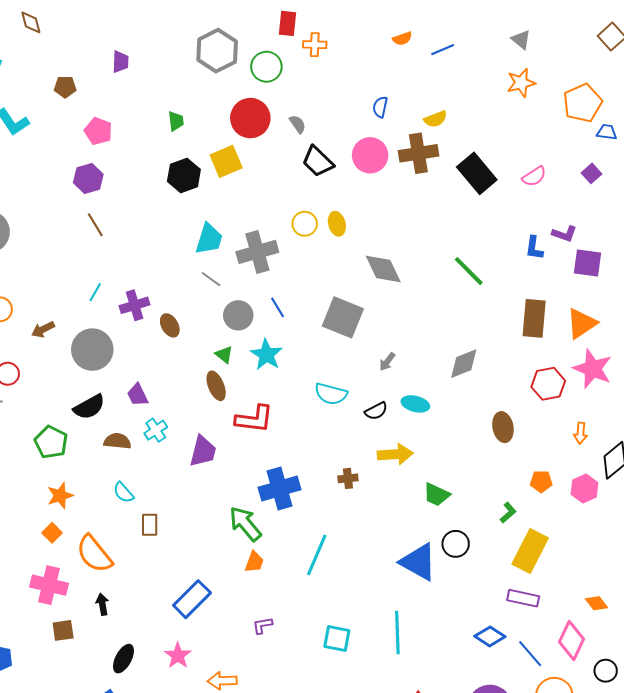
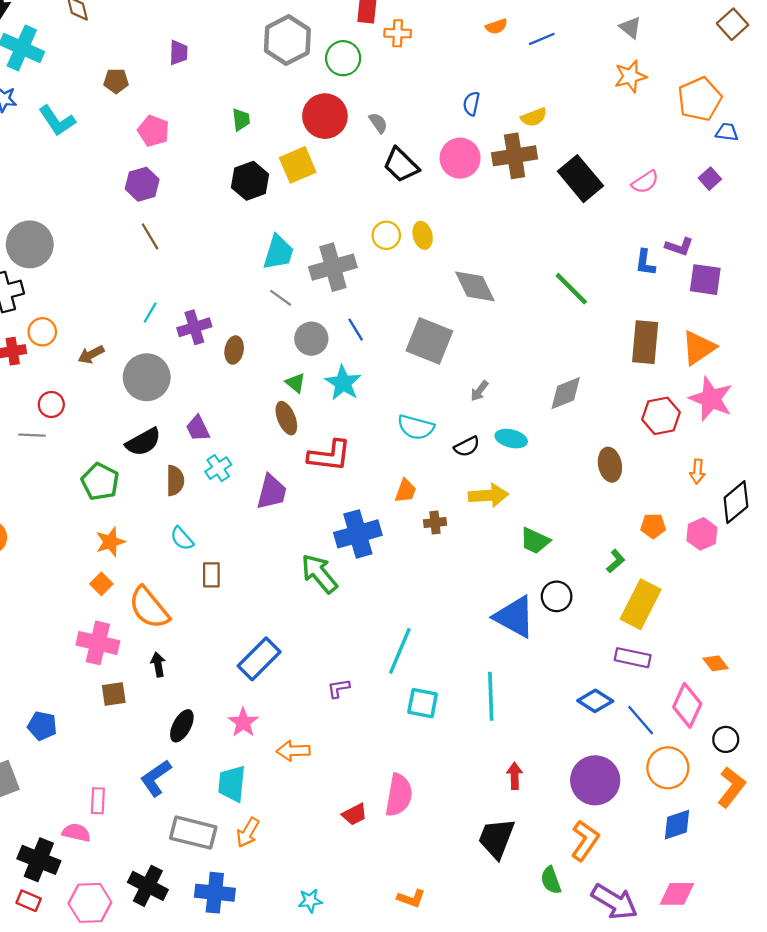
brown ellipse: (170, 325) -> (234, 350), turned 40
brown semicircle: (117, 441) -> (175, 481), turned 84
cyan line: (317, 555) -> (400, 651), moved
orange trapezoid: (254, 562) -> (406, 491), moved

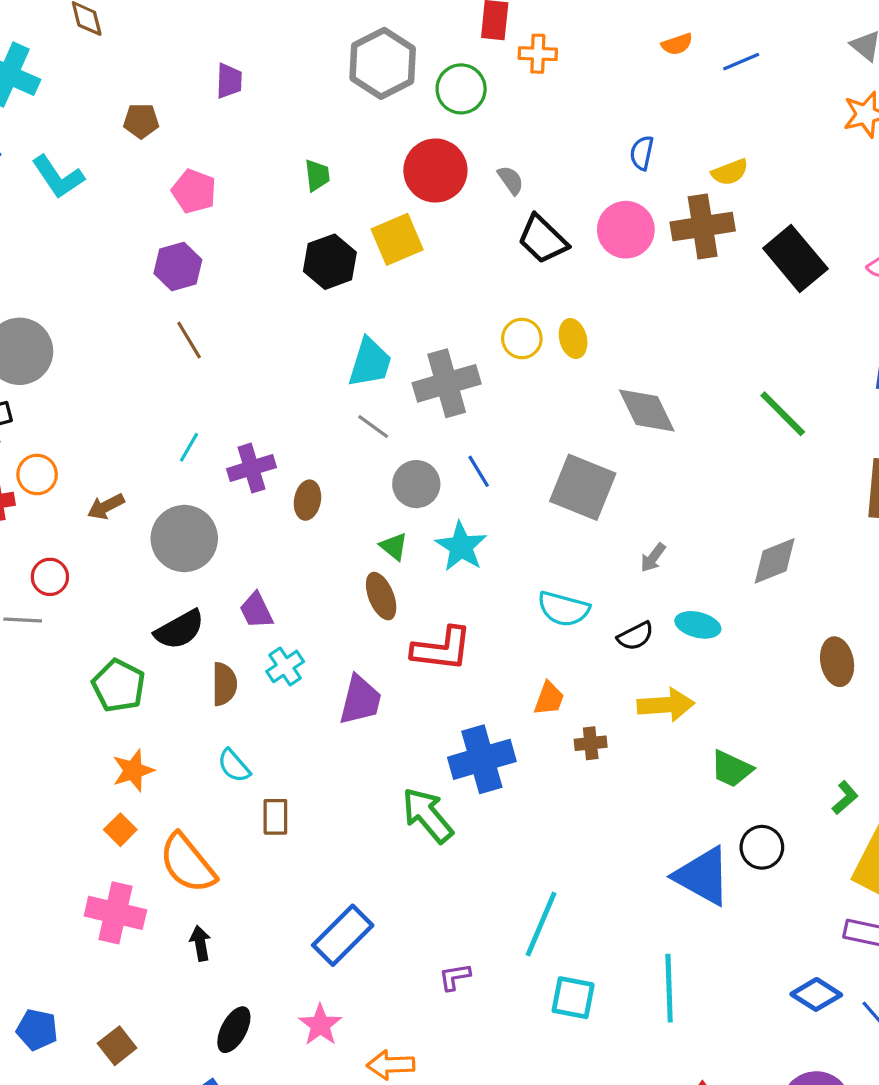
brown square: (114, 694) -> (117, 1046), moved, turned -30

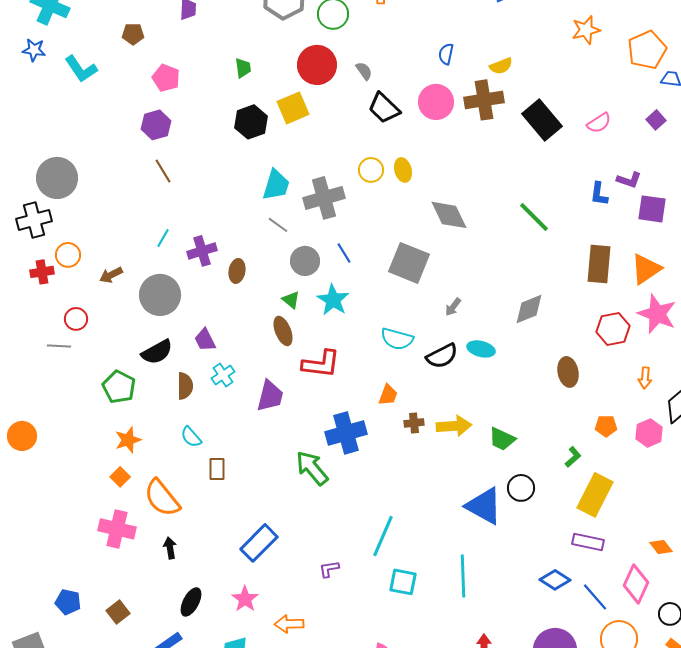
black semicircle: (635, 636) -> (442, 356), size x1.4
yellow arrow: (666, 705) -> (454, 426), moved

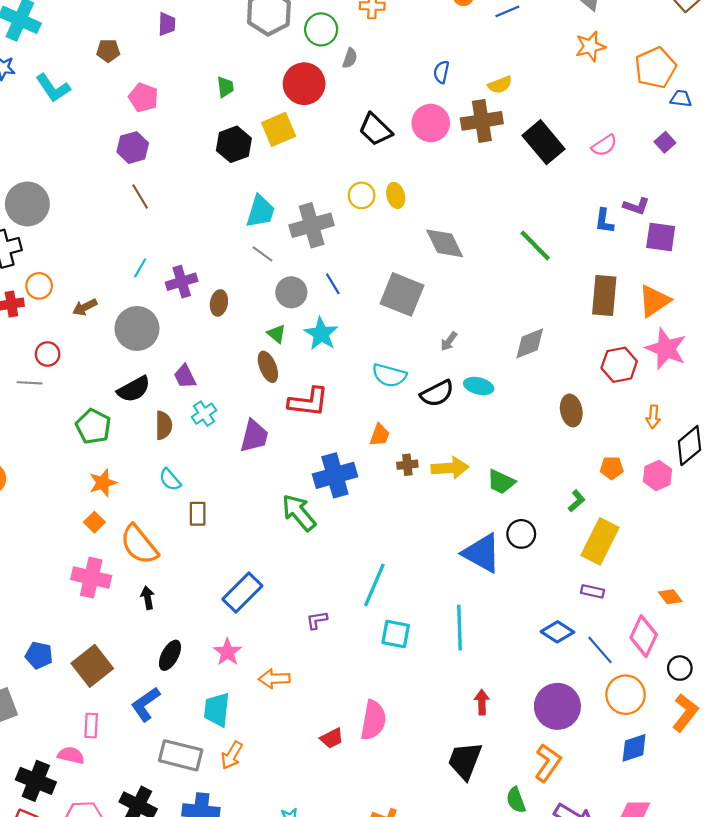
gray semicircle: (364, 71) -> (350, 58), moved, turned 54
purple rectangle: (588, 542) -> (593, 591), size x0.7
brown square: (118, 612) -> (92, 666), size x1.6

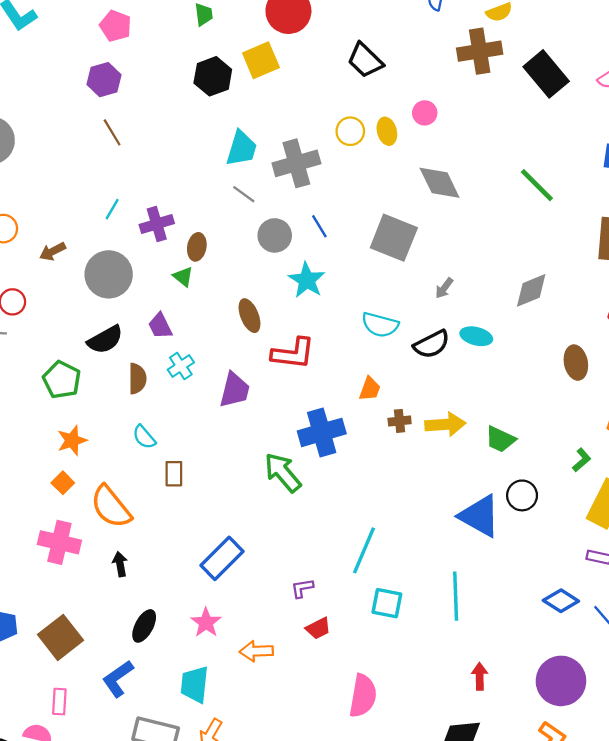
pink circle: (431, 123) -> (425, 113), moved, size x0.6
green triangle: (276, 334) -> (183, 277), moved
red trapezoid: (332, 738) -> (318, 628), moved

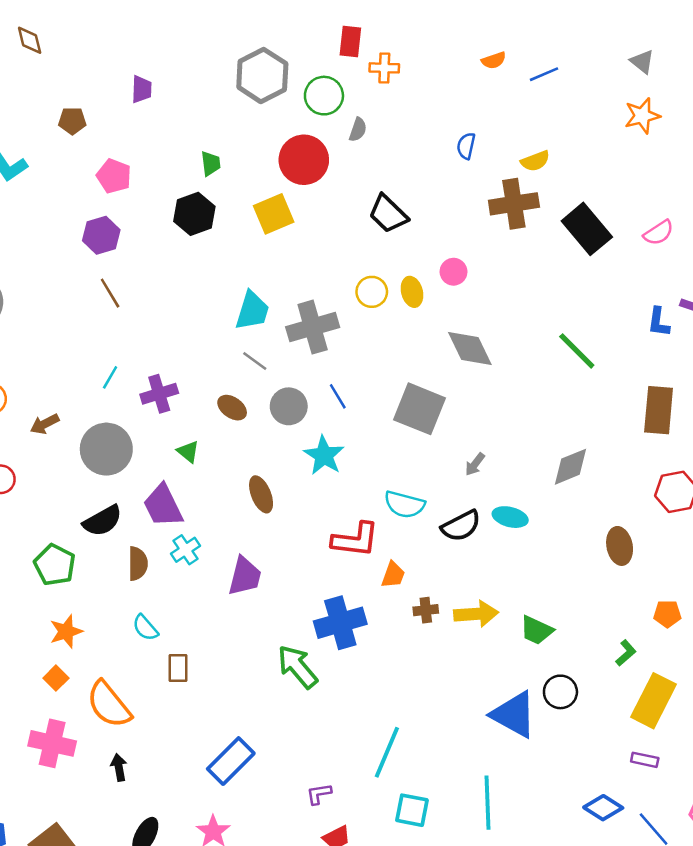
black hexagon: (213, 76) -> (194, 214), moved
brown ellipse: (197, 247) -> (232, 408), moved, turned -65
purple trapezoid: (160, 326) -> (163, 506), size x1.5
red L-shape: (293, 353) -> (355, 540), moved

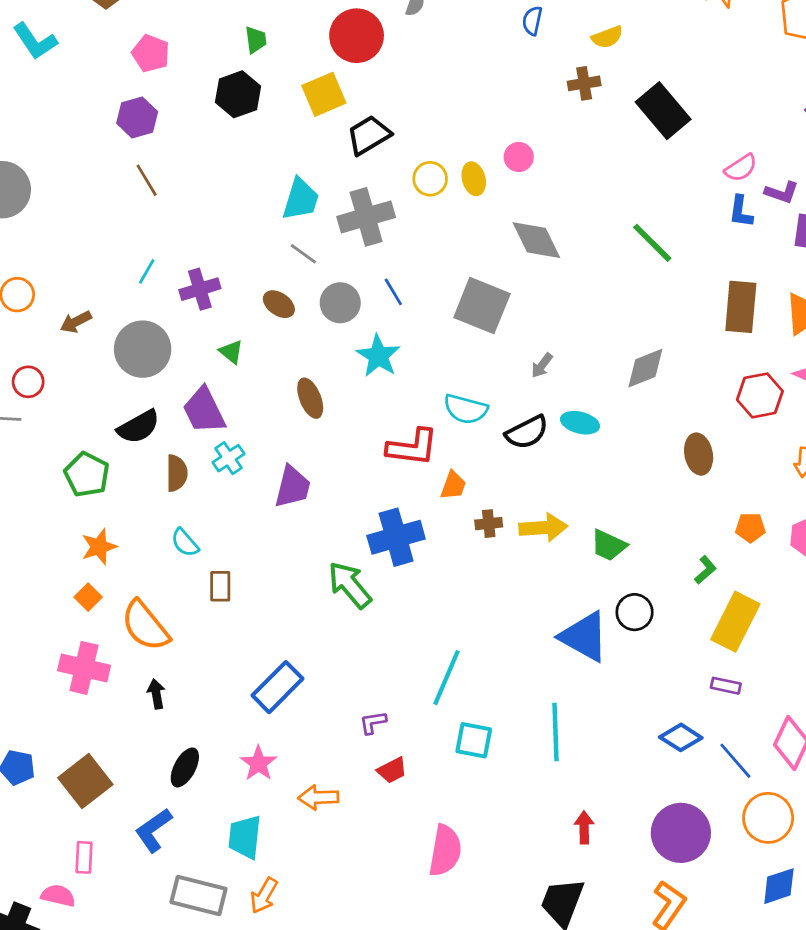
brown cross: (514, 204) -> (584, 83), size x0.6
black trapezoid: (388, 214) -> (369, 135), moved, turned 105
pink semicircle: (659, 233) -> (741, 168), moved

